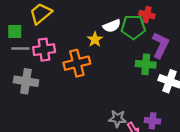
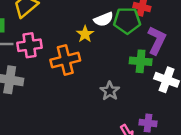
gray star: (117, 119) -> (110, 91), moved, turned 30

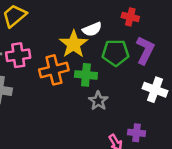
green pentagon: (127, 21) -> (116, 53), moved
yellow star: (85, 34) -> (74, 44), size x1.6
green cross: (141, 61) -> (86, 75), moved

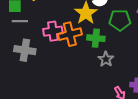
pink cross: (18, 55) -> (53, 31), moved

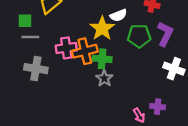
green cross: (96, 38) -> (102, 59), moved
gray star: (106, 59) -> (104, 78), moved

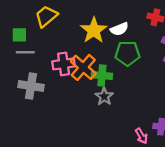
yellow star: (102, 28) -> (94, 30), moved
green pentagon: (139, 36) -> (127, 53), moved
orange cross: (85, 51) -> (83, 67), turned -35

